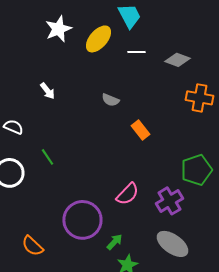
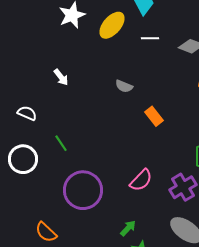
purple circle: (82, 220) -> (83, 190), moved

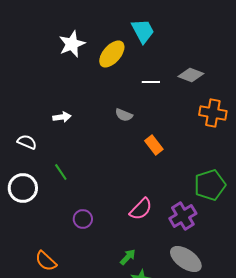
white line: (150, 38) -> (151, 82), moved
white arrow: (61, 77) -> (62, 117), moved, turned -60
purple circle: (83, 190) -> (83, 219), size x0.5

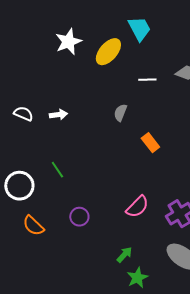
gray semicircle: (124, 115) -> (120, 113), turned 90
white semicircle: (27, 142) -> (23, 114), moved
orange semicircle: (46, 261) -> (33, 226), moved

